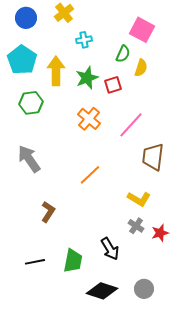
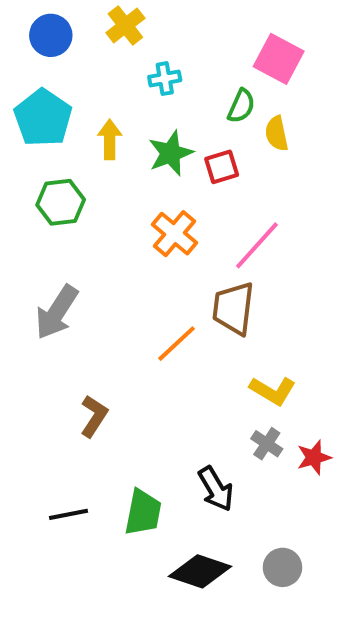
yellow semicircle: (141, 68) -> (277, 134), turned 150
yellow arrow: (56, 71) -> (110, 139), size x0.7
brown trapezoid: (153, 157) -> (233, 308), moved
gray arrow: (29, 159) -> (57, 312), turned -112

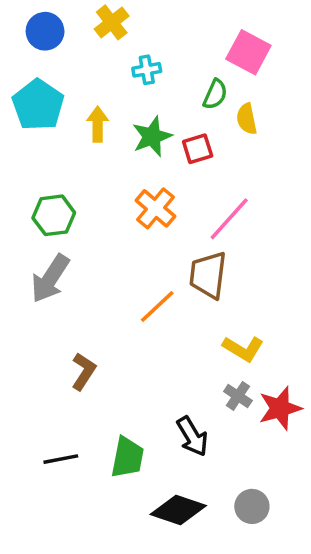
green hexagon: (61, 202) -> (54, 215), moved
red star: (314, 457) -> (280, 408), size x1.4

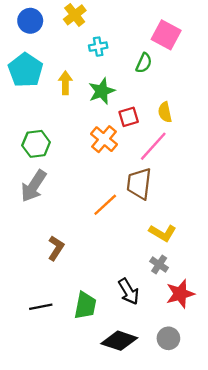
yellow semicircle: (247, 119) -> (165, 112), moved
red square: (198, 149) -> (129, 117), moved
red star: (280, 408) -> (180, 294), moved

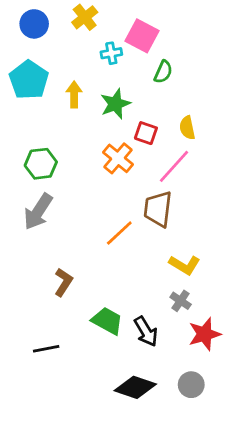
pink square: (166, 35) -> (142, 36), moved
red square: (129, 117) -> (146, 133), turned 36
green trapezoid: (85, 306) -> (107, 321), moved, turned -72

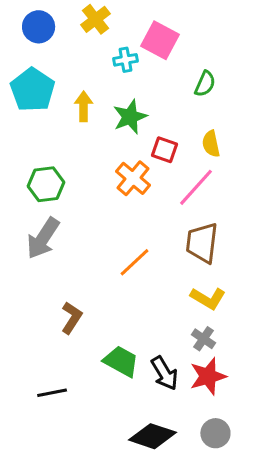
green semicircle: (163, 72) -> (205, 84), moved
brown trapezoid: (158, 209) -> (202, 243), moved
red star: (205, 334) -> (208, 376), moved

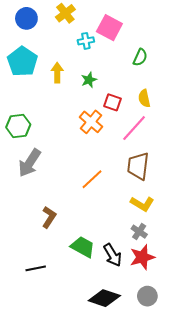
green star: (130, 117) -> (89, 80), size x0.7
green hexagon: (46, 184) -> (18, 126), moved

